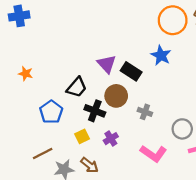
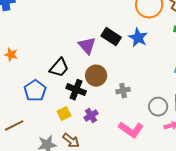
black rectangle: (131, 71) -> (111, 37), moved
gray cross: (145, 112) -> (123, 91), turned -32
brown line: (43, 153) -> (14, 126), moved

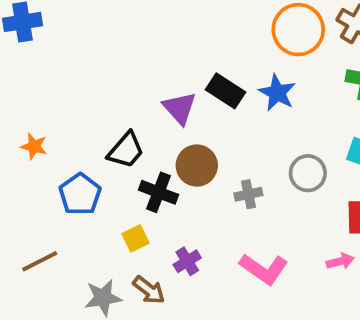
orange star: (11, 55) -> (34, 146), moved
gray circle: (158, 107) -> (308, 173), moved
purple cross: (91, 116) -> (187, 261), moved

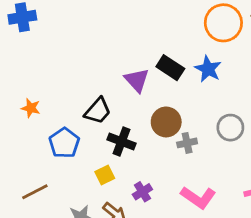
brown circle: (197, 166) -> (166, 122), moved

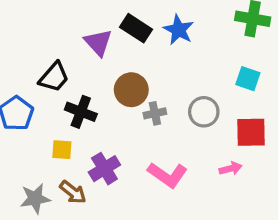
gray circle: (230, 128) -> (204, 112), moved
yellow square: (105, 175) -> (62, 150), turned 30
purple cross: (142, 192) -> (104, 169), size x1.4

